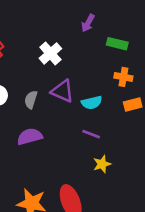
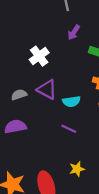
gray semicircle: (31, 100) -> (19, 95), turned 49
yellow star: (102, 164) -> (77, 169), moved

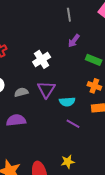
purple triangle: (47, 89) -> (46, 89), turned 30
purple line: (69, 129) -> (73, 124), moved

